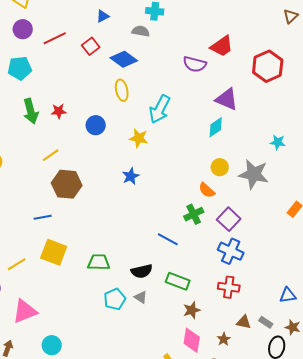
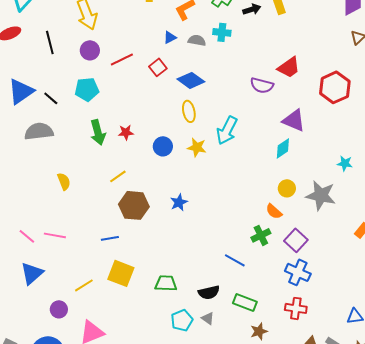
gray semicircle: (141, 31) -> (197, 40), moved
yellow star: (139, 138) -> (197, 147), moved
blue star: (131, 176) -> (179, 202), moved

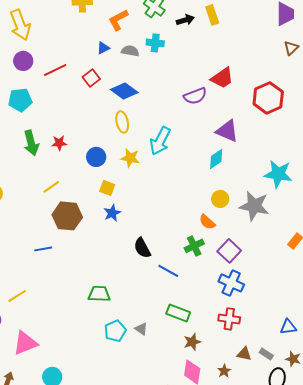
purple semicircle: (262, 85) -> (195, 96), turned -35
cyan star: (345, 163) -> (278, 174), size x1.8
yellow square: (121, 273) -> (107, 188), moved, size x0.6
black semicircle: (209, 292) -> (142, 248), moved, turned 75

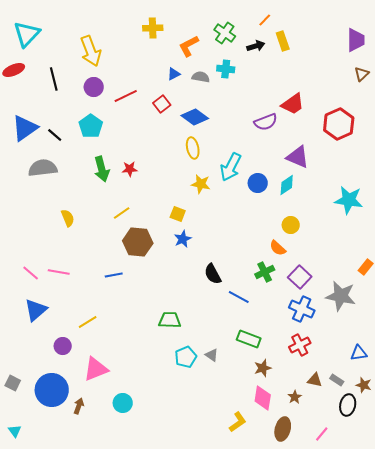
cyan pentagon: (20, 100) -> (91, 126), turned -30
blue circle: (96, 157) -> (258, 183), moved
gray star: (254, 206) -> (341, 296), moved
red cross: (229, 319) -> (300, 345), turned -35

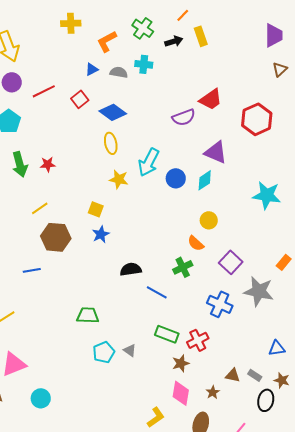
black semicircle: (213, 274) -> (131, 269), turned 110
purple square: (300, 277) -> (231, 262), moved
red cross: (300, 345) -> (198, 340), moved

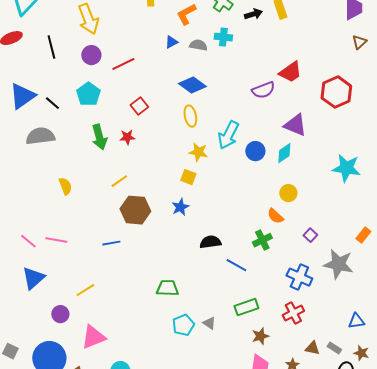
red square: (80, 99) -> (139, 106), moved
yellow square: (96, 209) -> (188, 177), moved
purple square: (231, 262) -> (310, 235), size x0.6
green rectangle: (167, 334) -> (246, 307), turned -40
red cross: (198, 340) -> (293, 313), moved

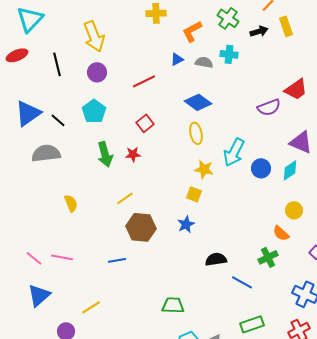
red line: (123, 64) -> (144, 81), moved

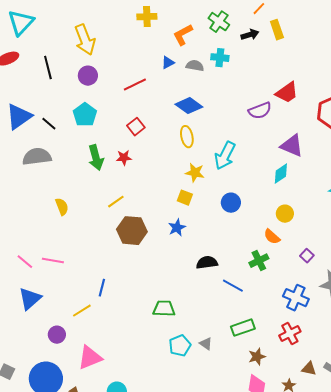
blue circle: (261, 168) -> (231, 203), moved
blue line: (117, 260) -> (102, 288), moved, turned -66

